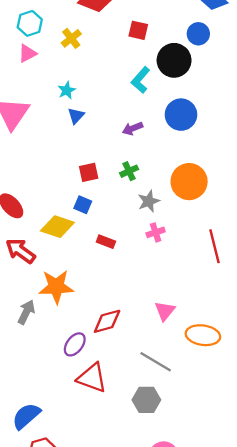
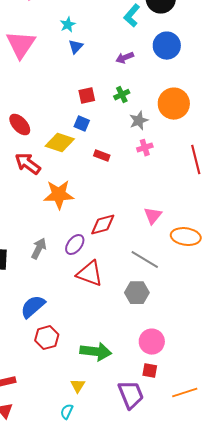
gray arrow: (26, 312) -> (39, 249), moved

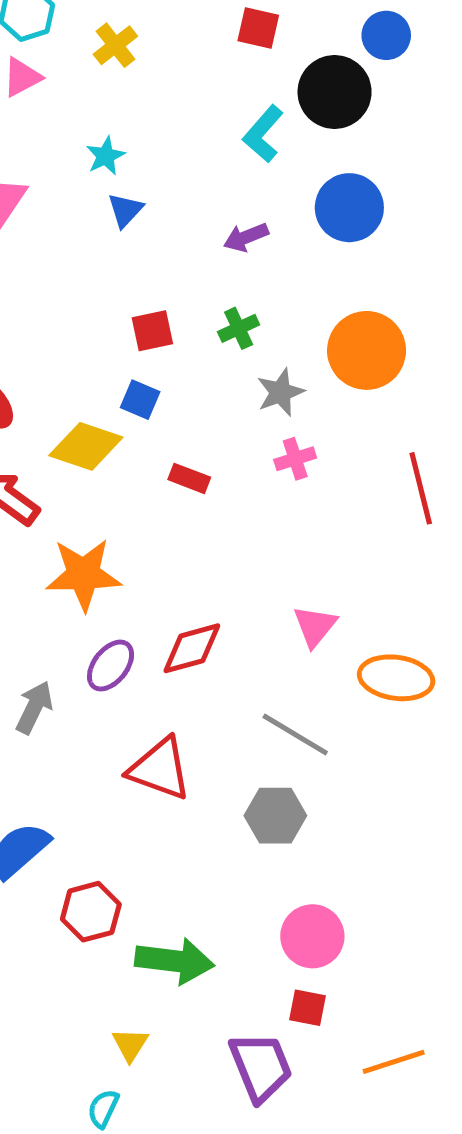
purple ellipse: (75, 245) -> (111, 666), moved
red hexagon: (47, 338) -> (91, 912), moved

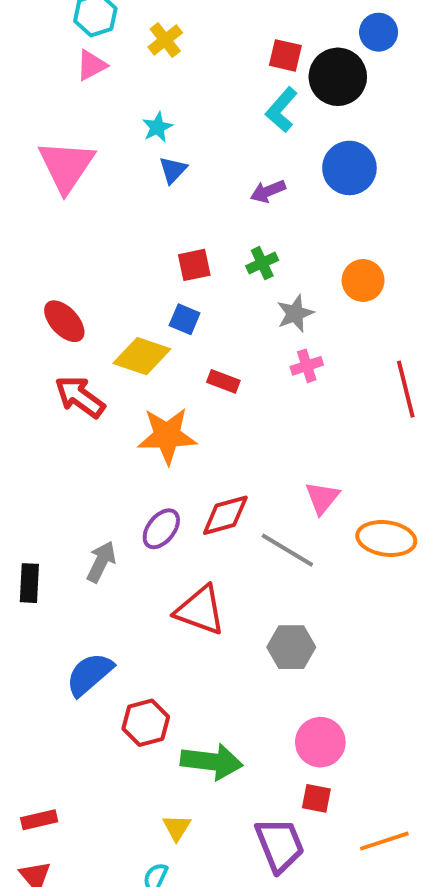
red square: (258, 28) -> (285, 55), moved
orange circle: (367, 350) -> (363, 280), size x0.7
orange star: (83, 574) -> (167, 436), moved
gray line: (295, 734) -> (287, 550), moved

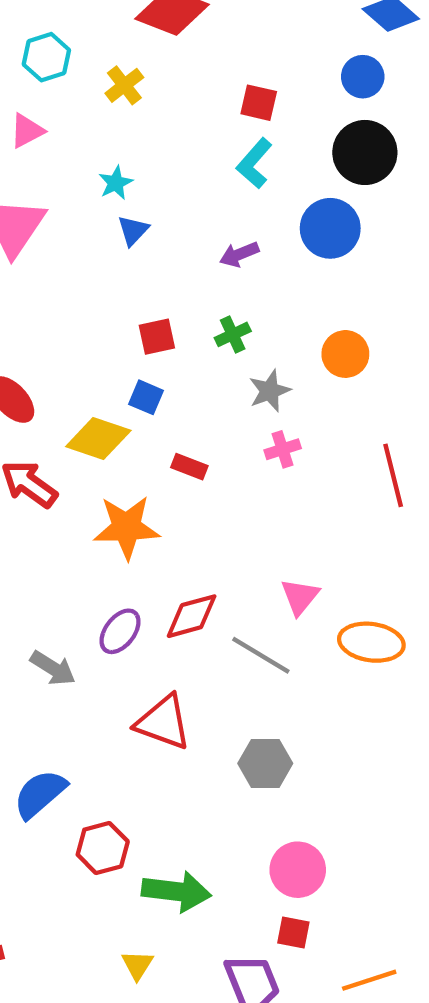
pink triangle: (91, 65) -> (27, 131), moved
black circle: (338, 77) -> (365, 152), moved
gray arrow: (101, 562) -> (53, 668), turned 96

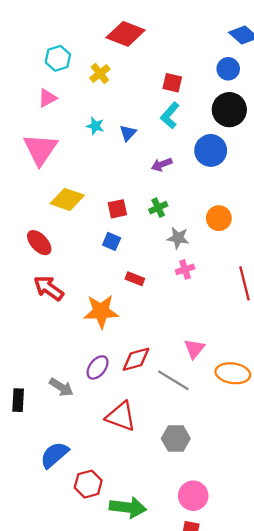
cyan star: (116, 183) -> (95, 126), turned -30
blue triangle: (133, 230) -> (128, 133), moved
gray star: (270, 391) -> (178, 238), turned 30
yellow diamond: (98, 438) -> (67, 199), moved

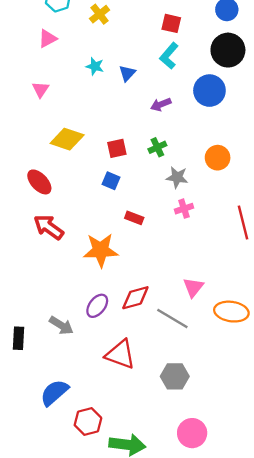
pink triangle: (40, 149) -> (40, 89), size x0.5

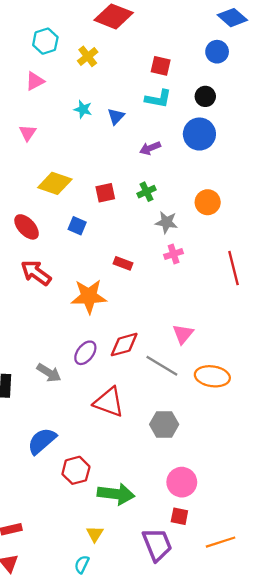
black circle: (228, 50) -> (205, 96), moved, size x0.6
cyan L-shape: (169, 56) -> (158, 99), turned -120
blue square: (111, 181) -> (77, 226), moved
orange ellipse: (231, 312) -> (212, 376), moved

